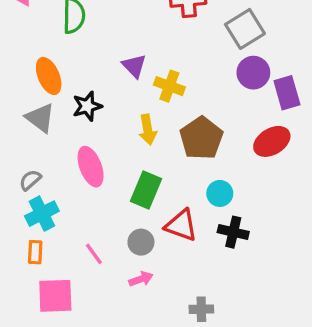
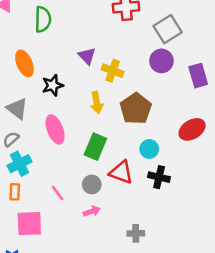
purple circle: (253, 73) -> (161, 61), moved
gray triangle: (40, 118) -> (17, 109), moved
red ellipse: (272, 141) -> (192, 129), moved

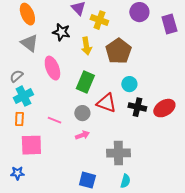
black star: (53, 85) -> (61, 32), moved, turned 30
gray triangle: (17, 109) -> (29, 43), moved
red ellipse: (192, 129) -> (164, 108), moved
pink line: (57, 193) -> (54, 120), turned -32
gray cross: (136, 233) -> (118, 153), size x1.6

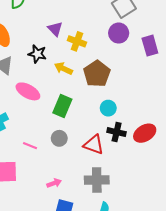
yellow arrow: (86, 46) -> (63, 68), turned 126
pink ellipse: (52, 68) -> (28, 91), turned -40
red triangle: (106, 103) -> (94, 145), moved
pink arrow: (82, 135) -> (54, 183), moved

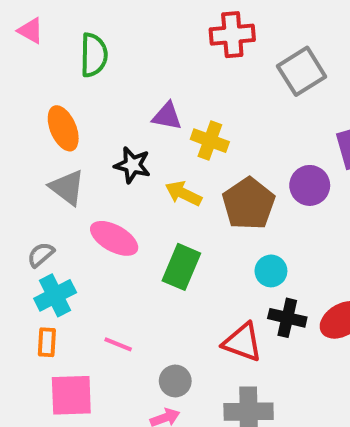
purple triangle: (55, 29) -> (167, 116), turned -35
purple circle: (119, 33) -> (310, 185), moved
gray circle: (59, 138) -> (175, 381), moved

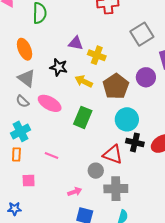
gray square: (302, 71) -> (142, 34), moved
gray semicircle: (41, 255) -> (23, 101), moved, turned -96
cyan circle: (271, 271) -> (127, 119), size x1.5
gray circle: (175, 381) -> (96, 171), moved
pink square: (71, 395) -> (29, 181), size x0.6

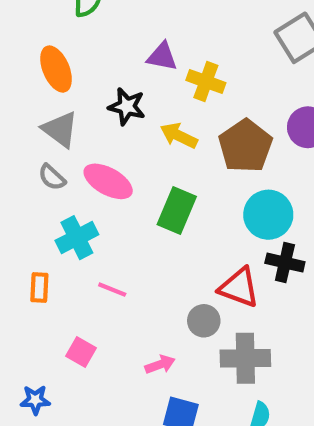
cyan cross: (21, 131) -> (77, 238), moved
pink square: (29, 181) -> (81, 352), moved, turned 32

